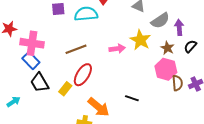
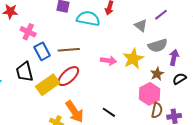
pink cross: (32, 43) -> (28, 32), size x0.7
blue rectangle: (31, 60) -> (42, 51), moved
yellow rectangle: (65, 89) -> (48, 85), size x1.6

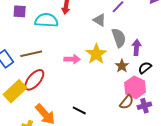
gray semicircle: (158, 46) -> (119, 38), turned -84
pink hexagon: (150, 94) -> (135, 87), moved
brown semicircle: (157, 110) -> (127, 102), turned 35

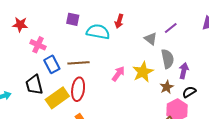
pink arrow: (72, 59) -> (118, 74), turned -63
red ellipse: (34, 80) -> (78, 89), turned -40

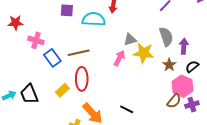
gray triangle: (151, 39) -> (130, 39), moved, turned -48
yellow star: (143, 72) -> (144, 53), turned -30
black trapezoid: (34, 85) -> (29, 94), moved
yellow rectangle: (57, 98) -> (62, 90), size x0.6

